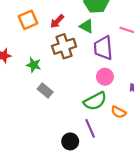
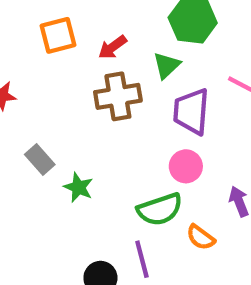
green triangle: (87, 26) -> (167, 65), turned 40
green star: (34, 65) -> (78, 187), moved
gray rectangle: (45, 90) -> (40, 160), moved

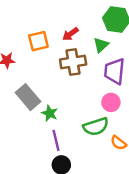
orange square: (58, 35) -> (38, 41), moved
gray rectangle: (40, 160) -> (28, 97), size x1.5
purple line: (142, 259) -> (56, 140), moved

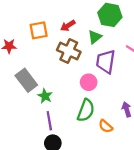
brown cross: (73, 62) -> (69, 51), turned 30
pink circle: (111, 102) -> (89, 82), moved
green semicircle: (96, 127) -> (86, 110), turned -55

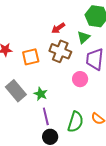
orange square: (39, 30) -> (31, 57), moved
gray rectangle: (26, 80) -> (16, 91), moved
green semicircle: (86, 110) -> (75, 122), moved

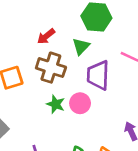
green star: (41, 94) -> (56, 104), moved

